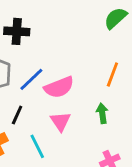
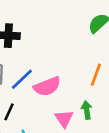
pink triangle: (60, 121) -> (64, 119), moved

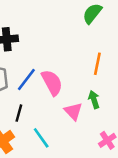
pink semicircle: (47, 86) -> (52, 83), turned -88

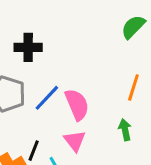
pink triangle: (73, 111) -> (75, 141), moved
black line: (19, 113) -> (34, 151), moved

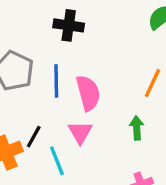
black cross: (28, 47) -> (69, 25), moved
blue line: (47, 98) -> (56, 81), turned -52

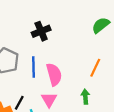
black cross: (69, 25) -> (41, 31), turned -30

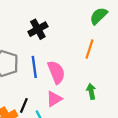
orange line: (95, 68) -> (89, 49), moved
pink triangle: (49, 100) -> (54, 99), turned 35

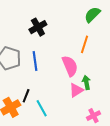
pink semicircle: (56, 72) -> (70, 66), moved
pink triangle: (54, 99) -> (76, 90), moved

